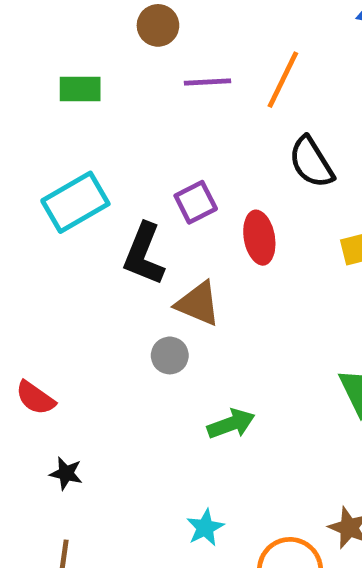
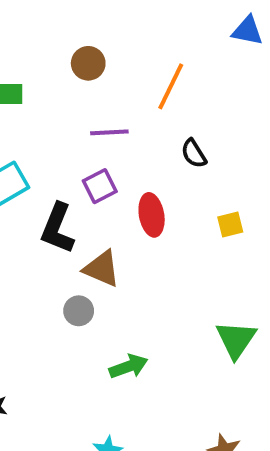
brown circle: (158, 25) -> (88, 63), moved
purple line: (207, 82) -> (109, 132), moved
black semicircle: (311, 162) -> (194, 153), size x0.7

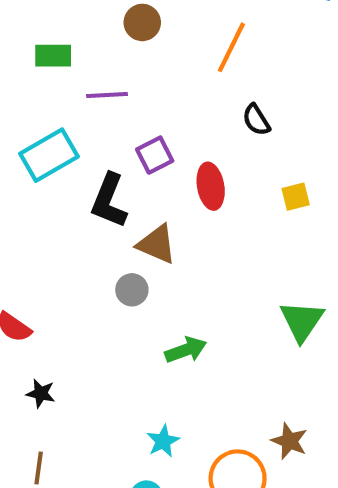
purple line: (109, 132) -> (107, 95), moved

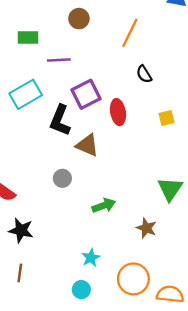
purple square: (155, 155) -> (86, 94), size x1.4
gray circle: (132, 290) -> (62, 178), moved
black star: (41, 393) -> (21, 230), size x1.5
brown star: (289, 441) -> (146, 228), moved

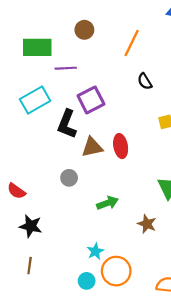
green rectangle: (28, 38) -> (37, 47), size x1.5
red ellipse: (118, 112) -> (121, 146), moved
brown triangle: (87, 145) -> (92, 147), turned -35
orange circle: (133, 279) -> (116, 271), moved

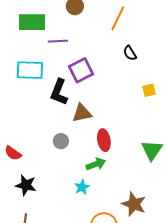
cyan rectangle: (35, 100) -> (30, 70), turned 32
red ellipse: (121, 146) -> (104, 140), moved
brown star: (147, 224) -> (134, 204), moved, size x1.4
cyan star: (95, 251) -> (82, 187), moved

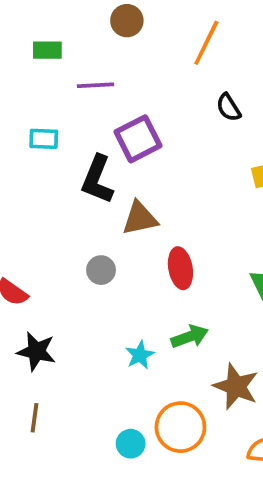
green rectangle: (32, 22) -> (47, 50), size x0.6
cyan rectangle: (30, 70) -> (44, 139), size x0.6
green arrow: (96, 164) -> (190, 337), moved

